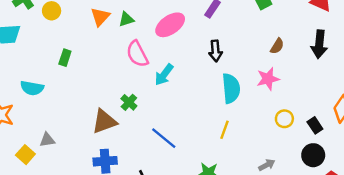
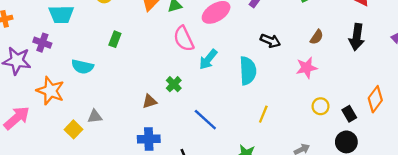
black arrow: (216, 51) -> (270, 41), moved, turned -66
cyan semicircle: (231, 88) -> (248, 71), moved
brown triangle: (104, 122) -> (150, 101), size x0.6

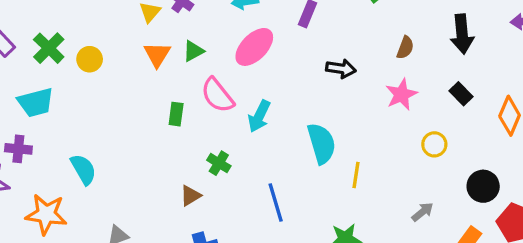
green rectangle: (115, 39) -> (176, 114), moved
cyan semicircle: (82, 67) -> (83, 169), turned -120
cyan semicircle: (248, 71) -> (321, 143), moved
black rectangle: (349, 114) -> (461, 94), moved
blue line: (205, 120) -> (276, 203), turned 45

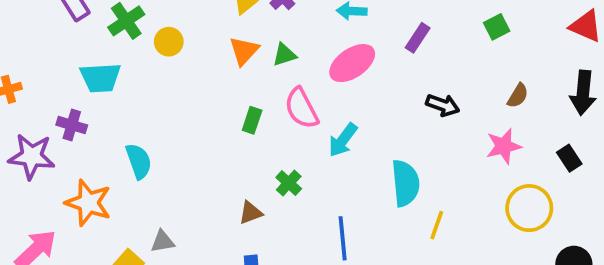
yellow circle: (434, 144) -> (529, 208), size x1.6

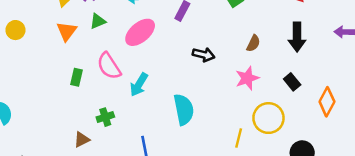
green triangle: (284, 55) -> (98, 21), moved
green cross: (289, 183) -> (105, 117), turned 35
yellow line: (437, 225) -> (239, 138), moved

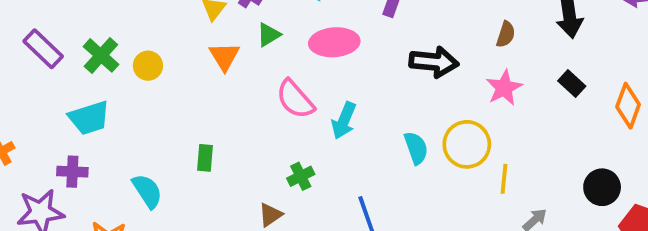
pink ellipse: (140, 32) -> (334, 42), turned 44
black arrow: (204, 55) -> (434, 62), size x1.4
green rectangle: (77, 77) -> (205, 158), moved
cyan semicircle: (184, 109) -> (416, 148), size x0.7
yellow circle: (268, 118) -> (467, 144), moved

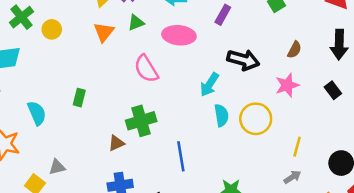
cyan arrow: (344, 121) -> (209, 84), moved
green cross: (301, 176) -> (141, 121), size x1.6
yellow line: (504, 179) -> (297, 147), moved

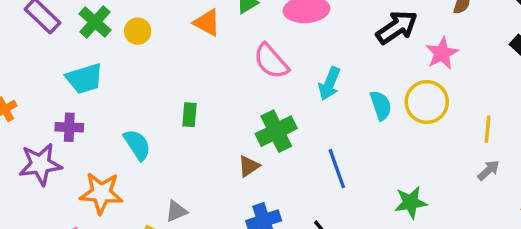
orange triangle: (104, 32) -> (207, 23), turned -30
black arrow: (243, 60) -> (397, 27), turned -40
cyan arrow: (209, 84) -> (329, 84), moved
pink star: (287, 85) -> (442, 53), moved

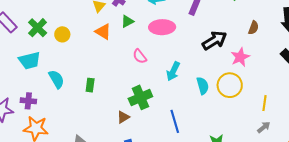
pink semicircle: (271, 61) -> (140, 56), size x0.7
purple cross: (69, 127) -> (28, 101), moved
cyan semicircle: (137, 145) -> (56, 79), moved

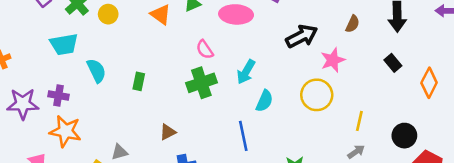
cyan semicircle: (203, 86) -> (264, 101), moved, turned 36
green cross: (140, 97) -> (201, 83), moved
brown triangle: (123, 117) -> (168, 132), moved

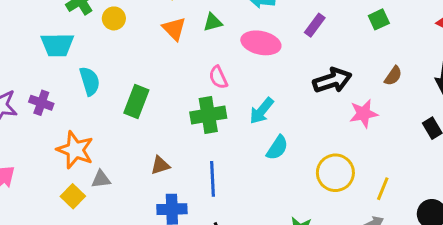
green rectangle: (139, 81) -> (136, 102), size x1.5
yellow circle: (317, 95) -> (335, 173), moved
orange star: (65, 131) -> (75, 150), moved
blue line: (243, 136) -> (212, 179), moved

